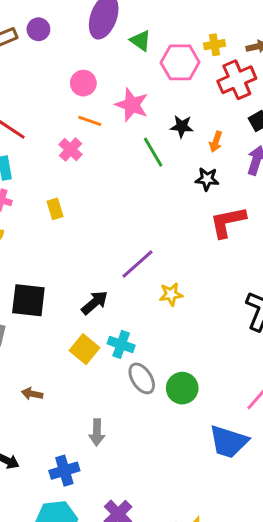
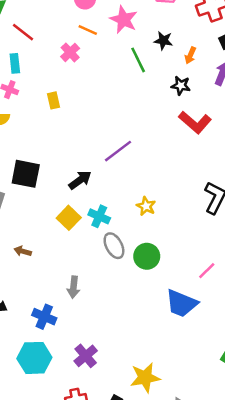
red L-shape: (228, 222) -> (195, 122), turned -132
yellow star: (171, 294) -> (146, 206), moved, turned 30
blue cross: (64, 471) -> (44, 317), turned 35

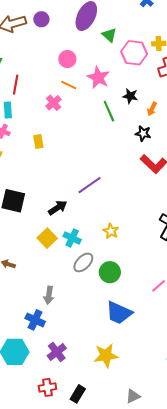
red line: (23, 32) -> (16, 85), turned 60
gray ellipse: (114, 246) -> (83, 262), turned 70
blue trapezoid: (181, 303) -> (119, 313), moved
blue cross: (44, 317) -> (35, 320), moved
yellow star: (145, 378) -> (106, 355), moved

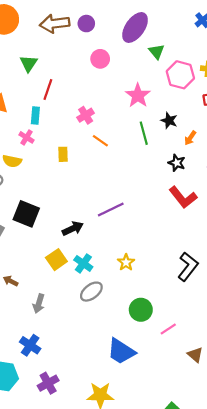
pink circle: (67, 59) -> (100, 59), moved
orange line: (69, 85) -> (100, 141), moved
green circle: (110, 272) -> (141, 310), moved
gray arrow: (49, 295) -> (39, 304), moved

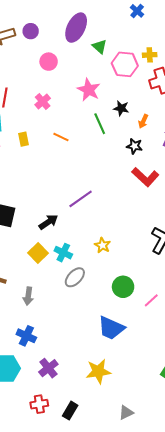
pink cross: (86, 115) -> (43, 101), moved
yellow rectangle: (63, 154) -> (23, 139), moved

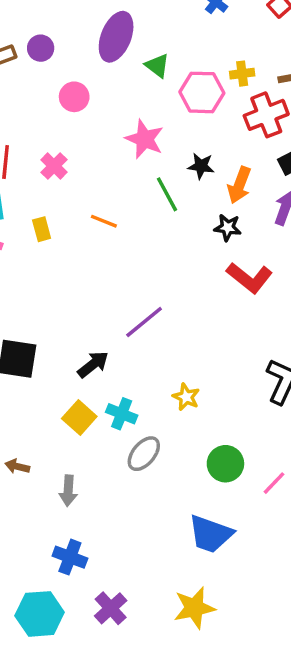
pink cross: (43, 101) -> (54, 166), moved
orange arrow: (143, 121) -> (239, 185), size x1.5

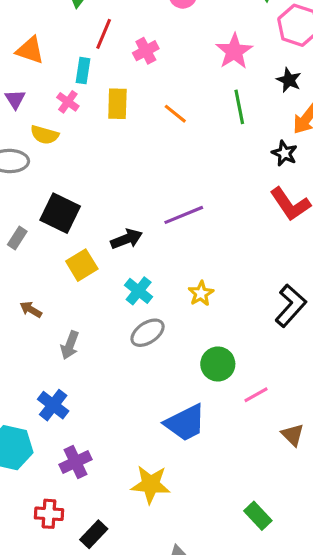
black star: (201, 166) -> (289, 80), moved
yellow rectangle: (42, 229) -> (117, 104), size x1.4
yellow square: (79, 417) -> (82, 265), moved
blue trapezoid: (211, 534) -> (185, 423), turned -63

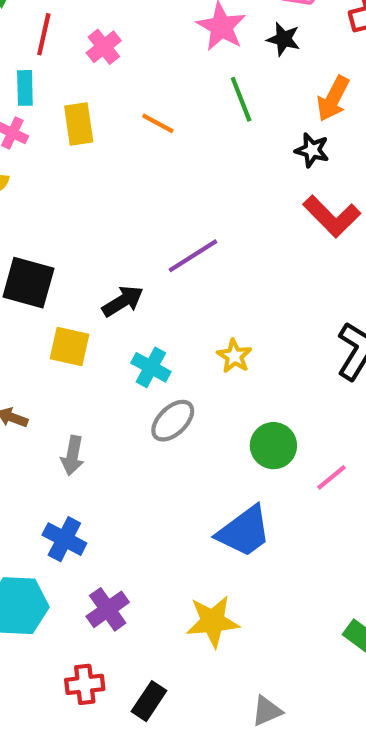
black star: (289, 80) -> (283, 39), moved
yellow square: (82, 265) -> (70, 346), turned -36

